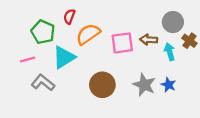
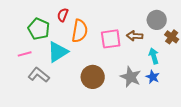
orange semicircle: (88, 34) -> (80, 31), turned 135
cyan arrow: (170, 52) -> (154, 56), moved

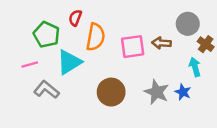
cyan arrow: (154, 56) -> (195, 67), moved

